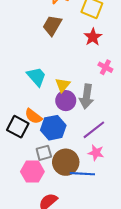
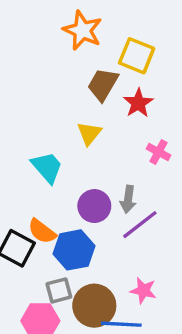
brown trapezoid: (52, 25) -> (103, 84), moved
yellow triangle: (63, 85) -> (89, 133), moved
gray arrow: (87, 96) -> (128, 199), size x0.7
purple line: (94, 130) -> (140, 225), moved

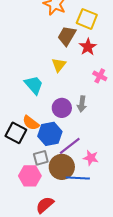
purple line: (140, 225) -> (70, 146), moved

